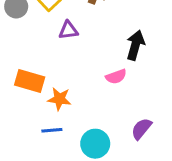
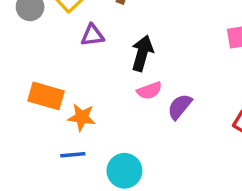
black arrow: (135, 45) -> (142, 53), moved
purple semicircle: (141, 129) -> (180, 107), moved

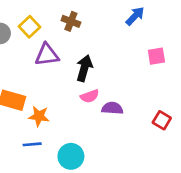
purple triangle: (92, 35) -> (47, 55), size x1.4
purple semicircle: (180, 107) -> (112, 108), turned 55

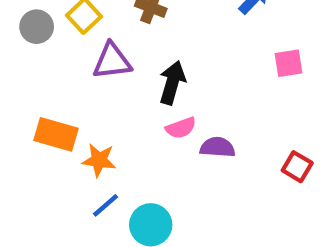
blue line: (32, 144) -> (106, 205), moved, turned -36

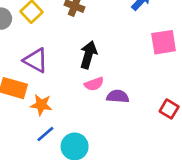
purple triangle: (112, 61) -> (36, 60), moved, turned 36
pink square: (289, 63) -> (164, 42), size x1.4

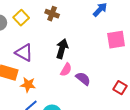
pink semicircle: (94, 84) -> (66, 70), turned -40
purple semicircle: (118, 96) -> (83, 79), turned 35

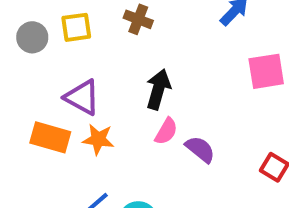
yellow square: (21, 18) -> (76, 27), turned 35
orange star: (28, 85) -> (98, 139), moved

